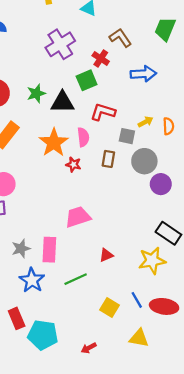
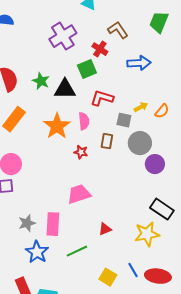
green star: (36, 93) -> (41, 81), turned -30
orange semicircle: (168, 126) -> (162, 111), turned 42
red star: (73, 164) -> (81, 152), moved

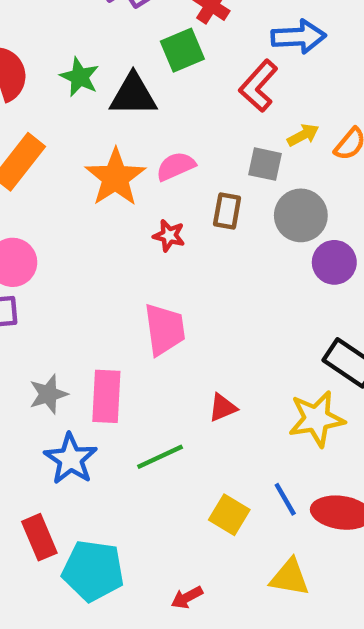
red L-shape: (102, 98) -> (258, 86), moved, turned -65
pink semicircle: (84, 121) -> (176, 166), turned -108
pink trapezoid: (79, 194) -> (165, 329), turned 100

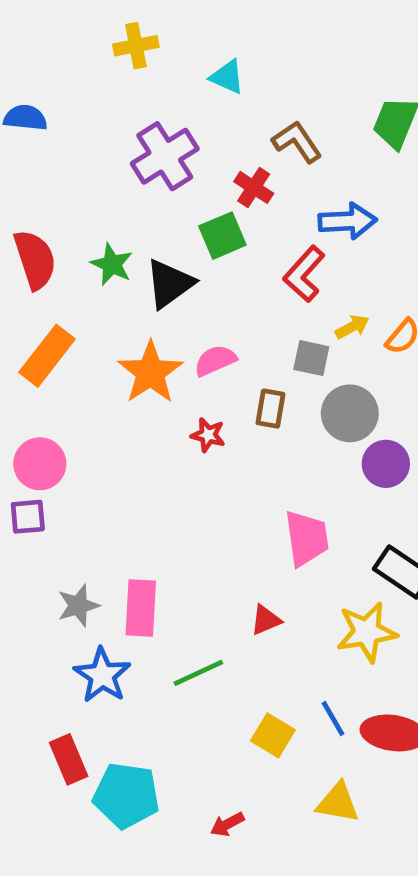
black triangle: (133, 95) -> (170, 284), turned -36
pink trapezoid: (165, 329) -> (307, 538), moved

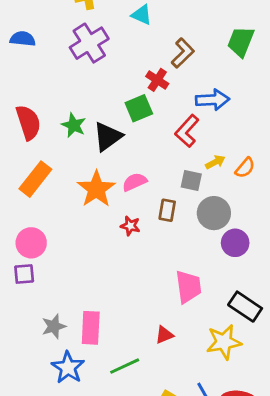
brown L-shape: (297, 142) -> (183, 53), turned 80
purple cross: (165, 156) -> (89, 43), moved

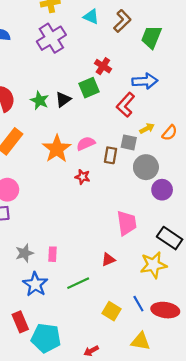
green trapezoid: (241, 42) -> (151, 37), moved
brown L-shape: (183, 53) -> (122, 21), moved
black triangle: (108, 137) -> (63, 99), moved, size x0.7
brown rectangle: (167, 210) -> (110, 155), moved
pink rectangle: (91, 328) -> (52, 254), size x0.6

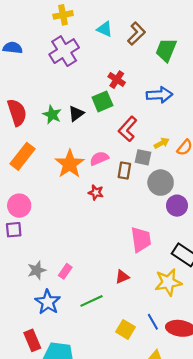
red L-shape: (126, 105) -> (128, 129), moved
pink rectangle: (52, 254) -> (65, 271), turned 32

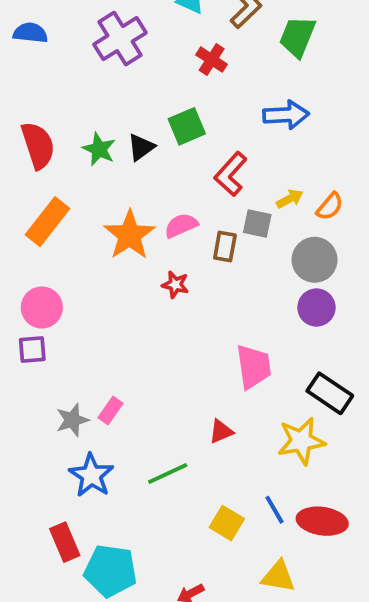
red cross: (117, 80) -> (212, 60), moved
gray circle: (161, 183) -> (315, 260), moved
pink rectangle: (65, 271) -> (110, 411), moved

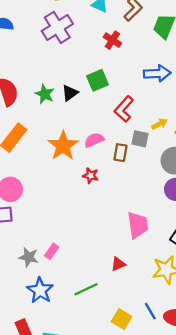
gray star: (72, 420) -> (29, 257), turned 30

